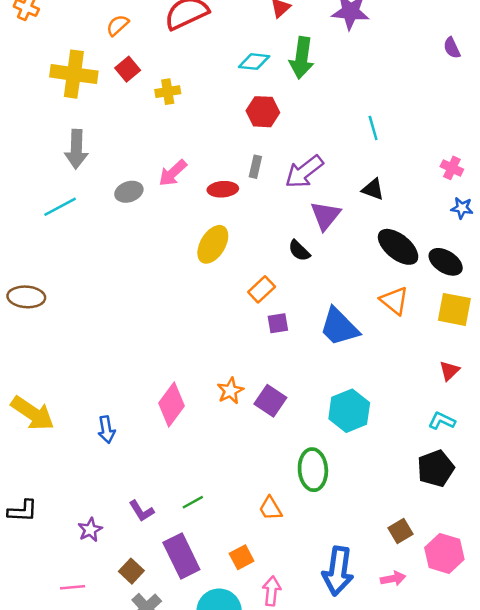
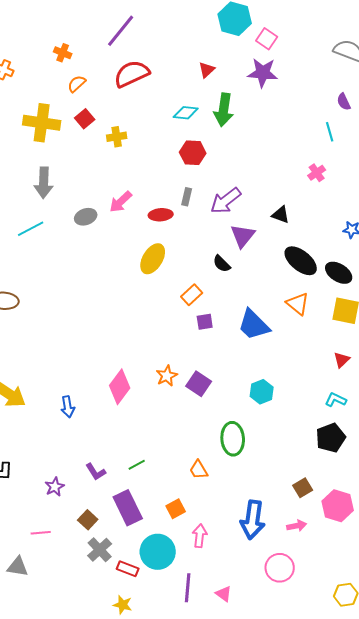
cyan line: (373, 128) -> (330, 132), moved
pink cross: (452, 168) -> (317, 173), moved, turned 30
cyan hexagon: (349, 411) -> (262, 392), size x0.7

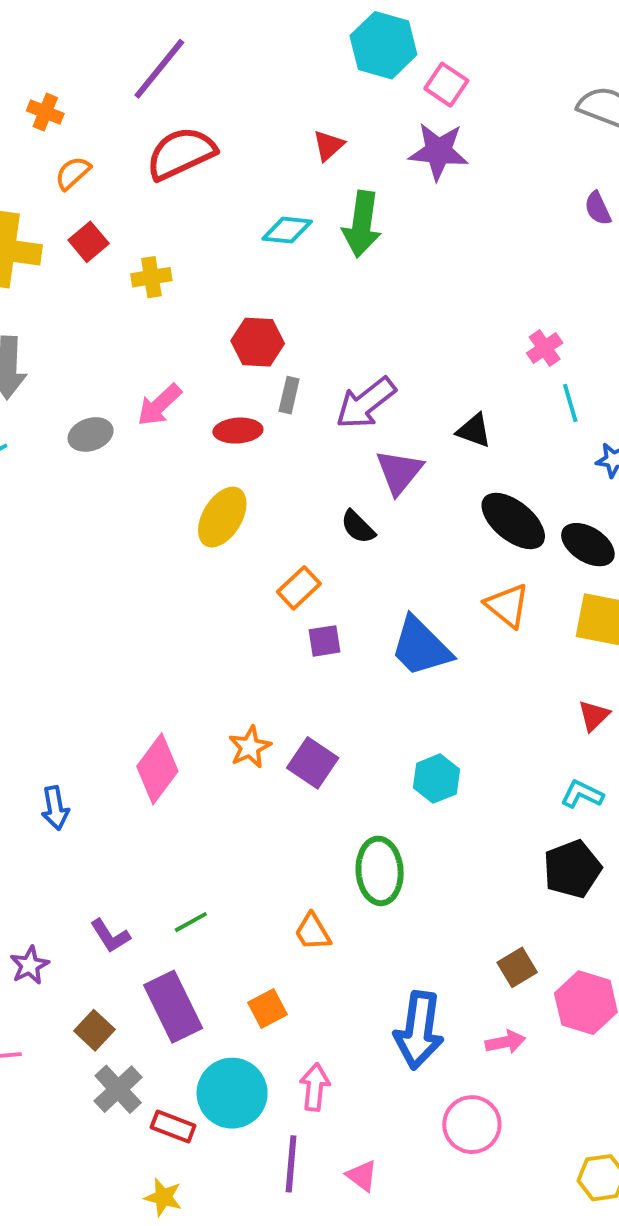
cyan line: (330, 132) -> (570, 403), moved
red hexagon: (193, 153) -> (258, 342), moved
pink arrow: (200, 536) -> (315, 1087), moved

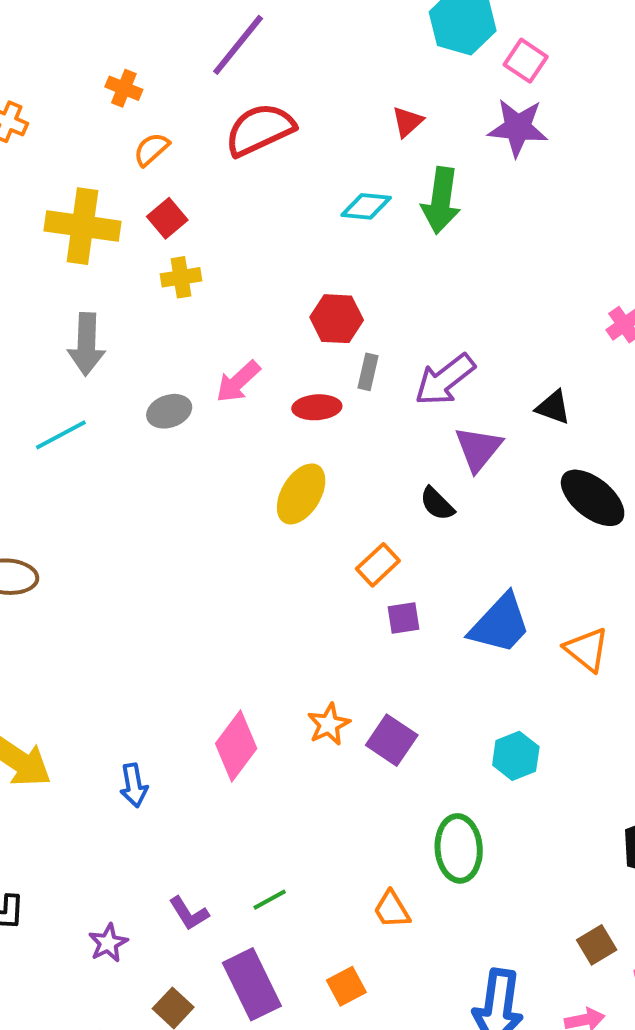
yellow cross: (151, 277) -> (181, 277), moved
orange triangle: (507, 606) -> (587, 650), moved
blue trapezoid: (421, 647) -> (500, 624), turned -92

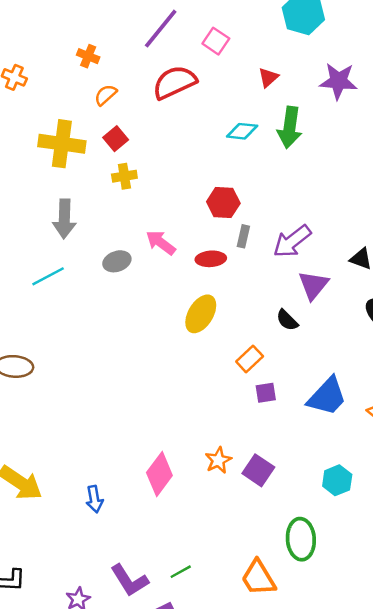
pink square: (526, 61) -> (216, 41), moved
pink arrow: (238, 382) -> (161, 243), turned 80
orange trapezoid: (392, 909) -> (258, 578), size x1.5
purple L-shape: (189, 913) -> (129, 580), size x1.5

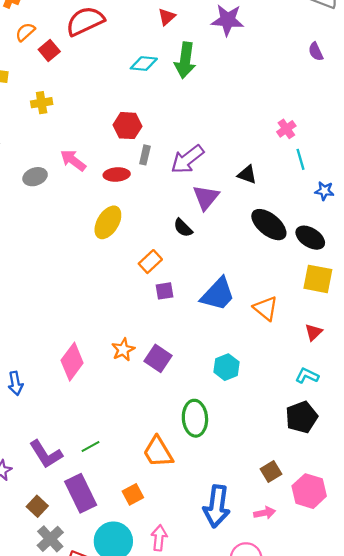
red square: (116, 139) -> (49, 50), moved

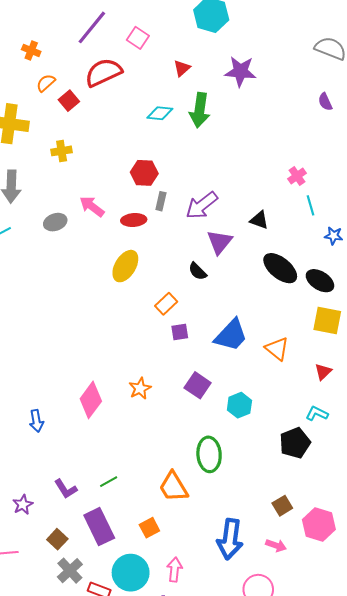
purple square: (158, 358) -> (198, 385), moved
black pentagon: (302, 417) -> (295, 443), moved
purple L-shape: (46, 454) -> (66, 489), size x0.7
pink arrow: (265, 513) -> (276, 545), turned 30

